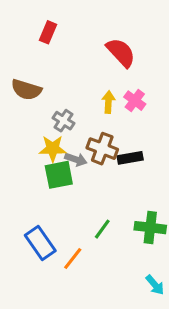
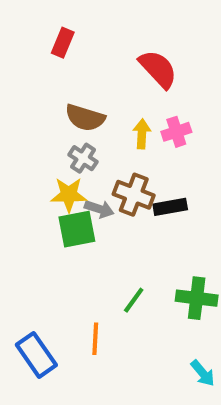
brown semicircle: (26, 90) -> (85, 118), moved
pink cross: (135, 101) -> (176, 132), turned 35
blue rectangle: (40, 243) -> (36, 355), moved
orange line: (73, 259) -> (95, 339), turned -35

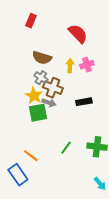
yellow star: (69, 195) -> (34, 96), turned 30
brown cross: (134, 195) -> (53, 88), moved
orange line: (95, 339) -> (31, 156), moved, turned -56

